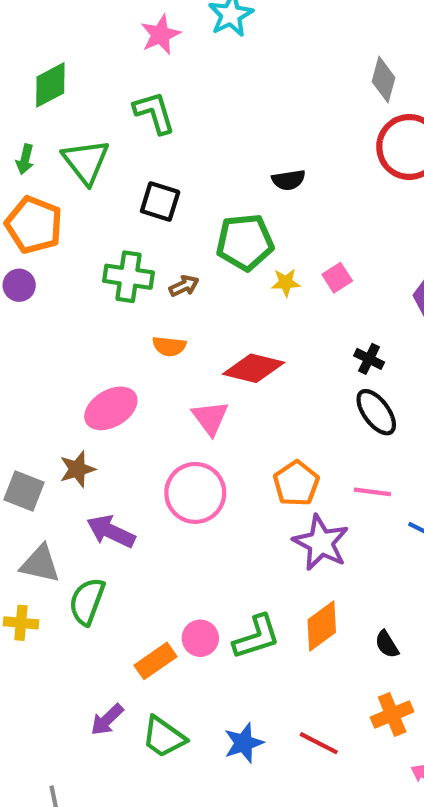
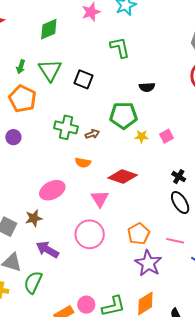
green diamond: (50, 85) -> (49, 29), moved
green L-shape: (154, 113) -> (120, 47), moved
black square: (160, 202) -> (84, 79), moved
purple circle: (19, 285) -> (13, 137), moved

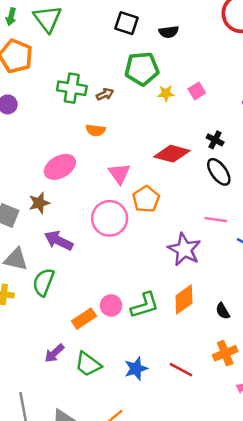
black square: (84, 79) -> (127, 23), moved
red diamond: (123, 176) -> (172, 154), moved
orange pentagon: (139, 234) -> (146, 199), moved

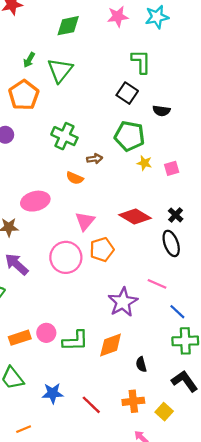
brown arrow: (105, 94) -> (95, 159), moved

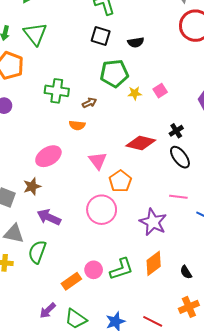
black cross: (176, 215) -> (176, 131), turned 32
pink circle: (66, 257) -> (102, 210), moved

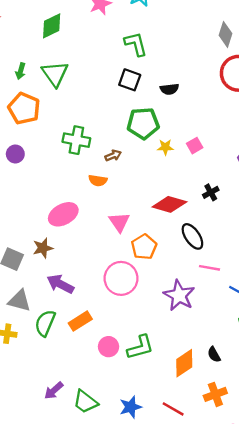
black ellipse: (180, 157) -> (192, 236), moved
orange diamond: (154, 263) -> (184, 363), moved
orange rectangle: (71, 281) -> (80, 321), moved

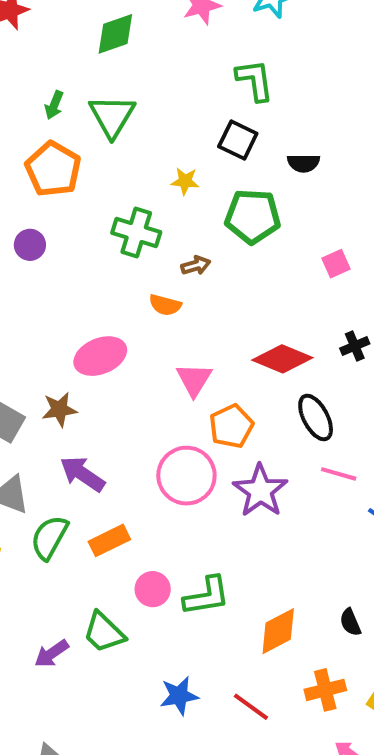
yellow star: (165, 147) -> (185, 181), moved
purple star: (179, 295) -> (260, 491), moved
black semicircle: (214, 355) -> (350, 622), moved
green trapezoid: (85, 402) -> (104, 632), moved

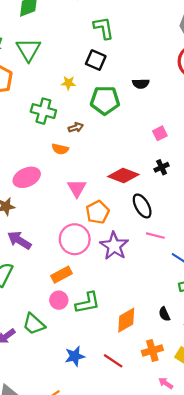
black semicircle: (304, 163) -> (141, 84), moved
pink square: (336, 264) -> (160, 133), moved
orange rectangle: (109, 540) -> (61, 275), moved

